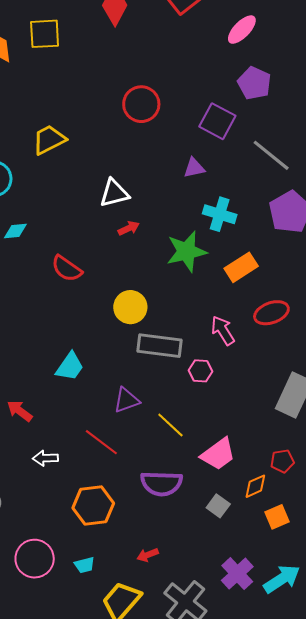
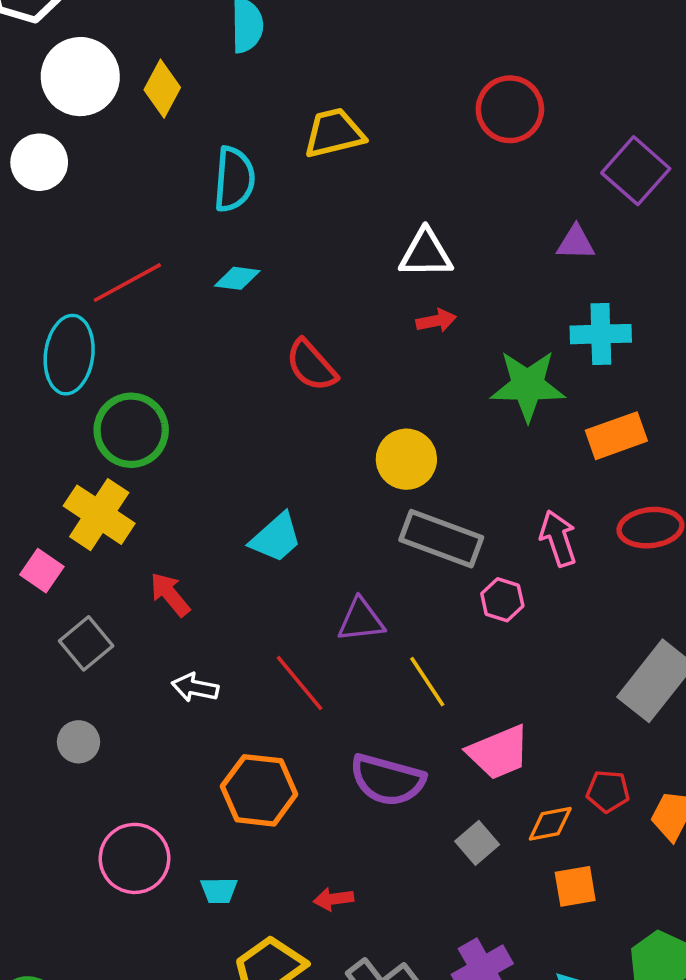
cyan cross: (220, 214) -> (601, 334), turned -32

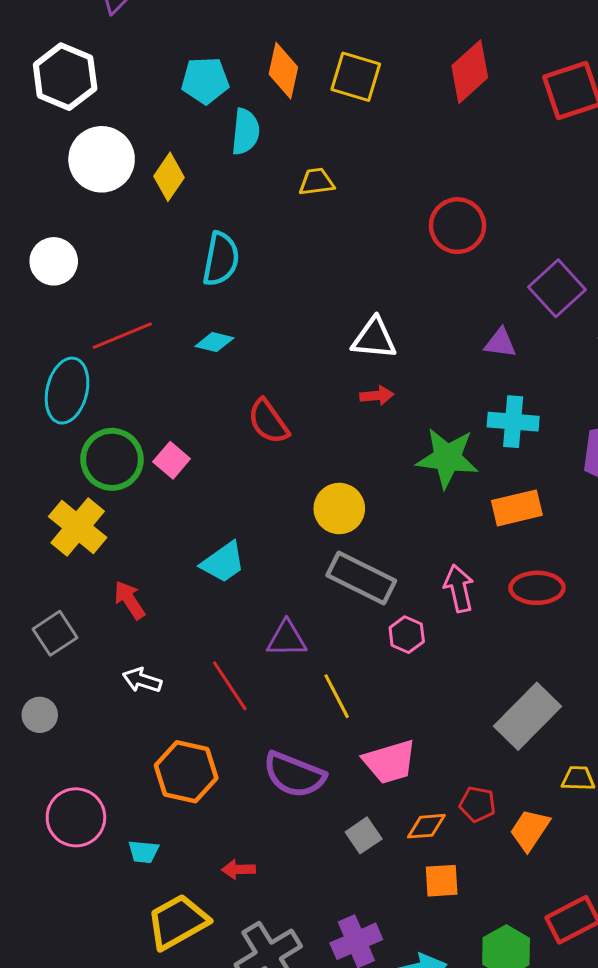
yellow trapezoid: (334, 133) -> (317, 182), moved, size x0.7
white circle: (39, 162) -> (54, 261), moved
pink square: (42, 571) -> (172, 460), moved

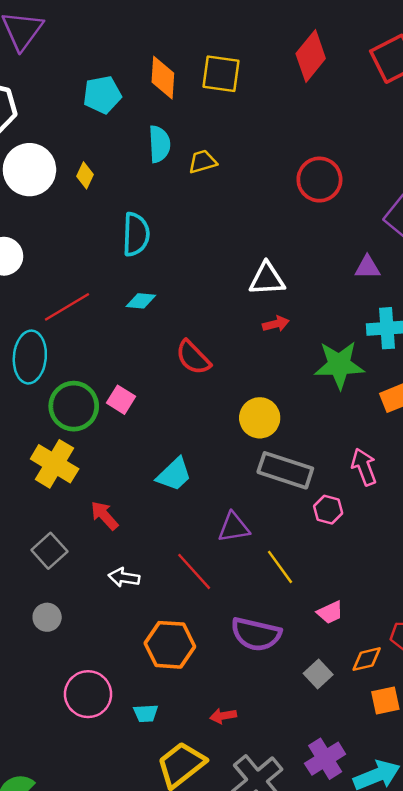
cyan semicircle: (245, 132) -> (159, 144), moved
yellow diamond: (169, 177) -> (85, 175), size x0.7
pink trapezoid: (390, 762) -> (330, 613), size x0.6

